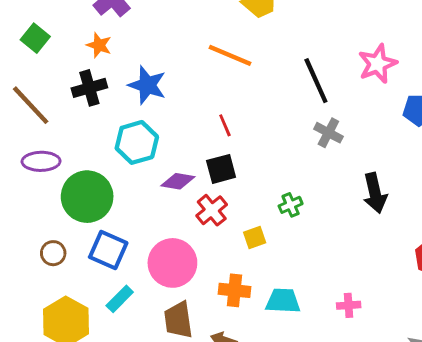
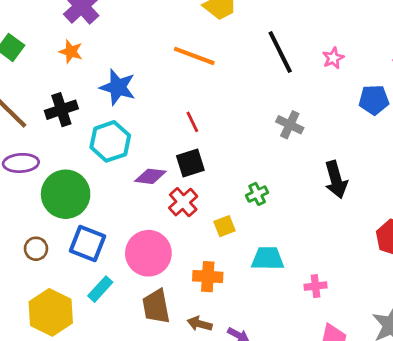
pink star: (378, 64) -> (333, 58), size x0.6
black line: (316, 81) -> (280, 52), moved
black cross: (89, 88) -> (61, 110), moved
cyan trapezoid: (283, 301) -> (268, 259), moved

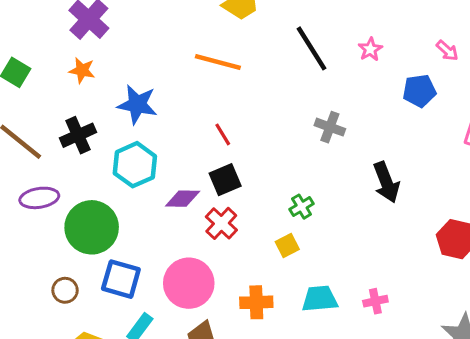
yellow square: (225, 226) -> (287, 246), moved
cyan trapezoid: (268, 259) -> (320, 299), moved

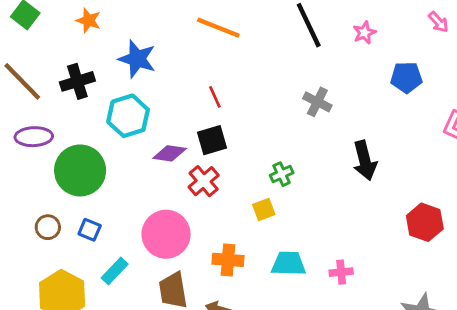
pink arrow: (447, 51) -> (438, 22), moved
blue square: (121, 279) -> (90, 230), moved, size x0.6

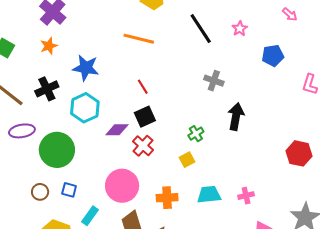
orange star: (88, 20) -> (49, 46), turned -30
black arrow: (365, 160) -> (236, 117), moved, turned -148

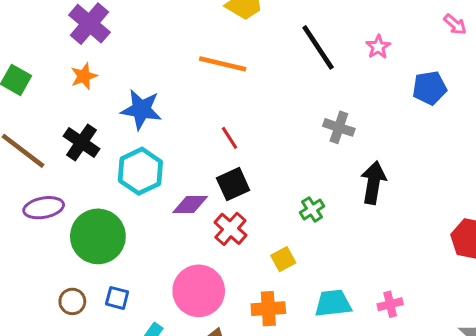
black cross: (47, 89) -> (81, 142), turned -30
yellow square: (187, 160) -> (283, 259), moved

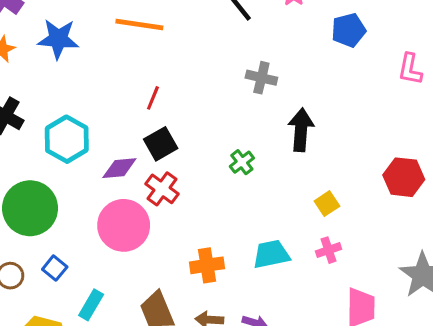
blue star: (141, 109) -> (58, 39), moved
red line: (230, 138) -> (153, 98), turned 60
yellow square: (283, 259) -> (327, 204), moved
pink circle: (199, 291) -> (124, 225), moved
blue square: (117, 298) -> (55, 268), turned 30

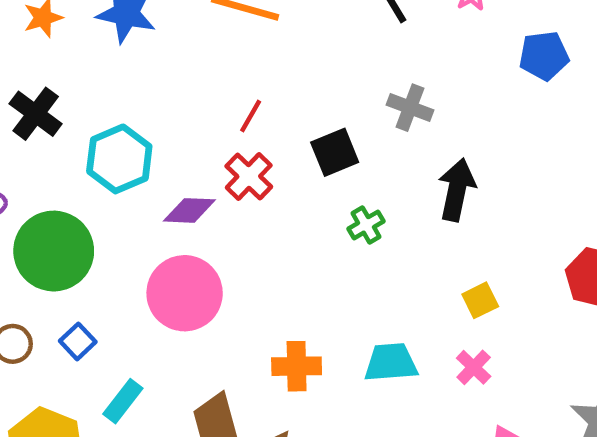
black square: (161, 144) -> (335, 152), moved
red cross: (162, 189) -> (249, 176), moved
pink cross: (328, 250) -> (474, 367), turned -35

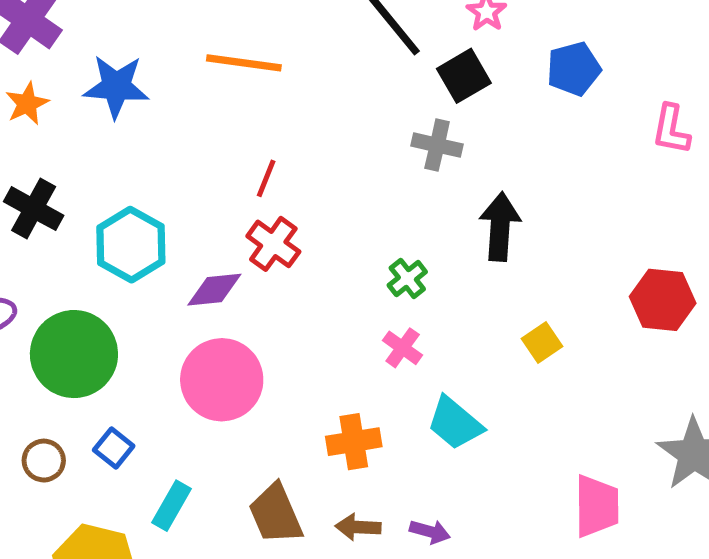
black square: (335, 152) -> (464, 76), moved
cyan trapezoid: (391, 362) -> (455, 423), turned -128
pink cross: (474, 367) -> (403, 348), moved

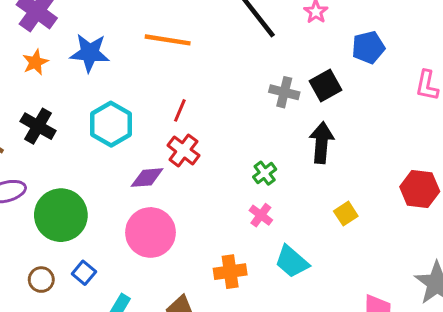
black square: (464, 76) -> (325, 86), moved
cyan hexagon: (131, 245) -> (111, 124), moved

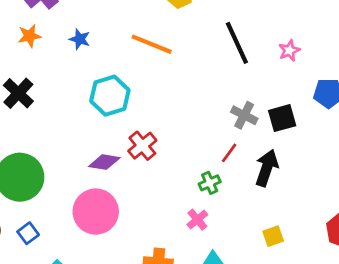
blue star: (90, 53) -> (80, 39), size x0.6
red line: (180, 110) -> (229, 153), moved
cyan hexagon: (111, 124) -> (110, 96), moved

